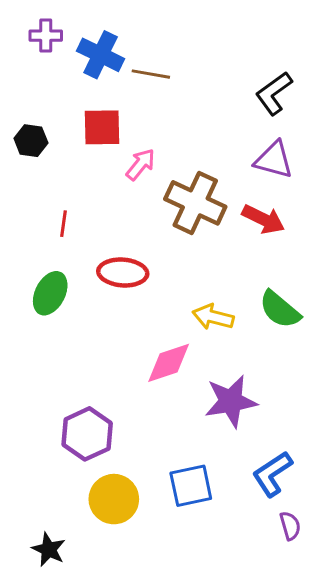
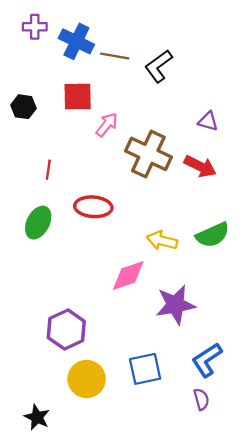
black L-shape: (274, 93) -> (159, 66), moved
purple triangle: (274, 160) -> (208, 121), size x0.7
green semicircle: (280, 310) -> (213, 235), turned -64
purple semicircle: (290, 526) -> (201, 399), moved

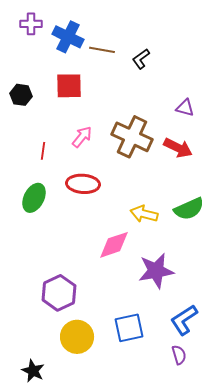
black L-shape: (159, 66) -> (141, 59), size x0.7
pink arrow: (107, 125) -> (82, 137), moved

